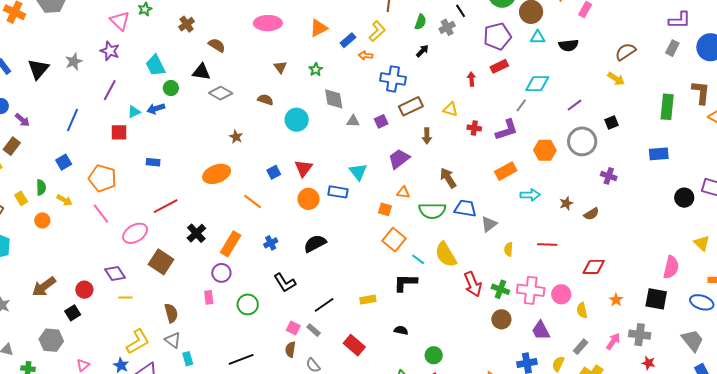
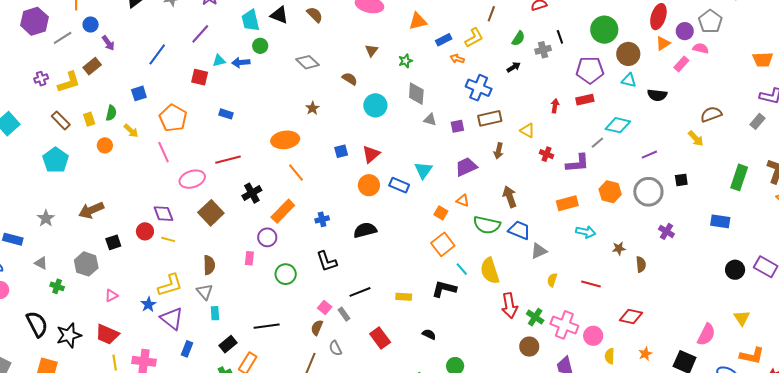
black triangle: (201, 72) -> (279, 15), moved
orange line: (252, 201) -> (296, 173), moved
brown semicircle: (591, 214) -> (641, 264), turned -77
red circle: (84, 290) -> (145, 231), moved

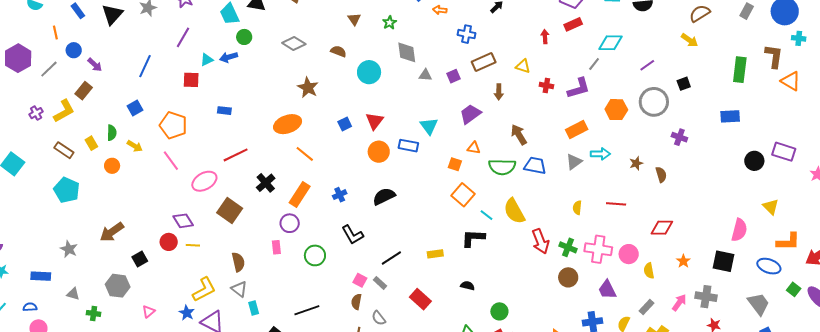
blue cross: (479, 88) -> (467, 34), size x0.7
brown star: (313, 108) -> (308, 88), size x1.5
gray triangle: (539, 251) -> (574, 162), moved

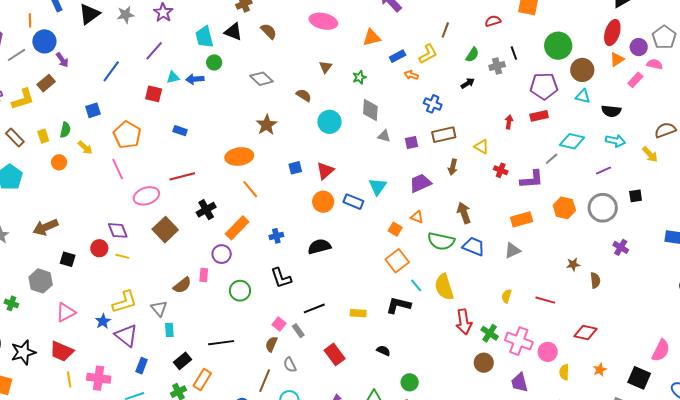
blue circle: (74, 50) -> (44, 41), size x1.5
cyan arrow: (600, 154) -> (615, 141), moved
black square: (140, 259) -> (68, 259), turned 35
brown semicircle: (238, 262) -> (182, 285), moved, turned 54
pink triangle: (149, 312) -> (66, 312), size x1.5

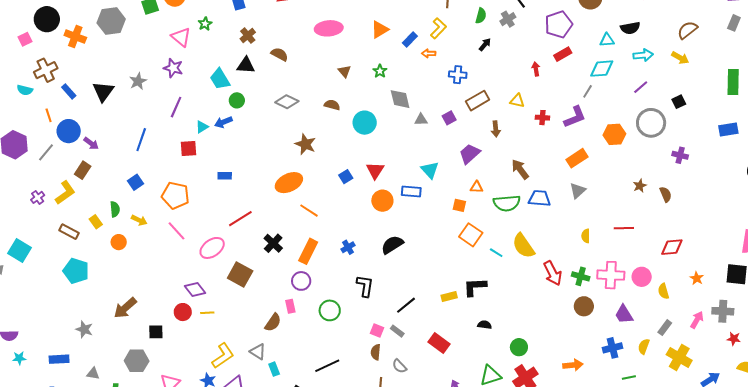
cyan triangle: (583, 96) -> (607, 40), moved
black L-shape: (281, 278) -> (365, 286), turned -135
black L-shape: (398, 305) -> (475, 287), moved

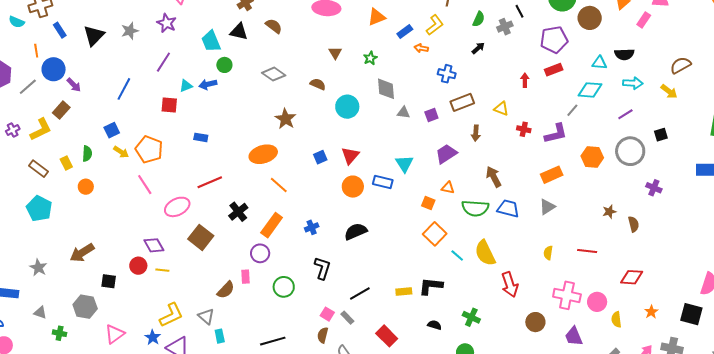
yellow arrow: (139, 220) -> (121, 152), moved
green cross: (581, 276) -> (471, 317), moved

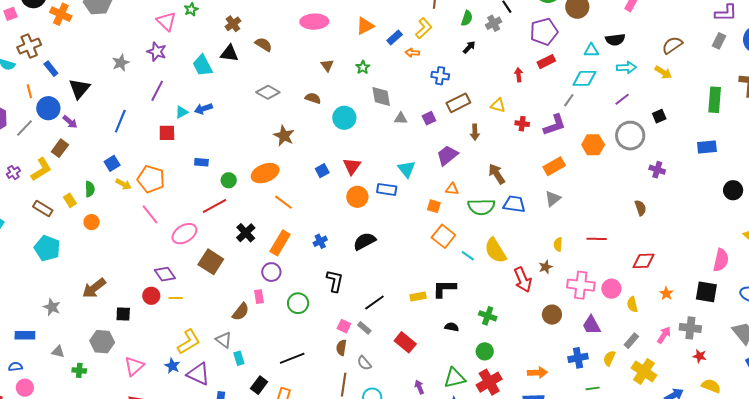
black triangle: (94, 35) -> (79, 89), moved
green circle: (224, 65) -> (229, 180), moved
brown star: (609, 212) -> (546, 267), moved

